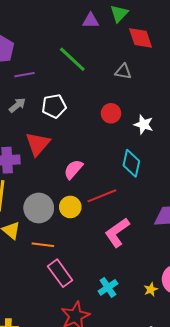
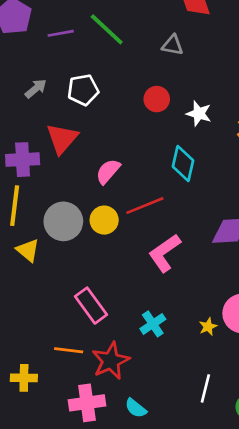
purple line: (24, 75) -> (61, 33), moved
orange line: (43, 245) -> (69, 350), moved

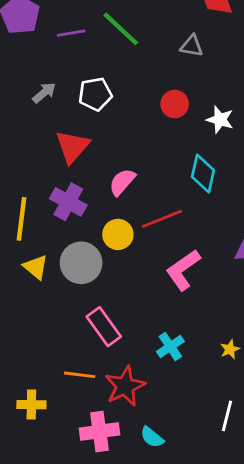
purple cross: (23, 160) -> (68, 202), moved, turned 32
gray circle: (63, 221) -> (81, 263), moved

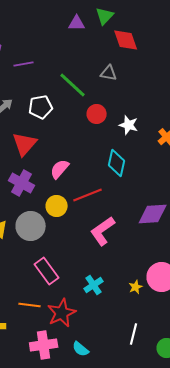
green line: (121, 29) -> (73, 85), moved

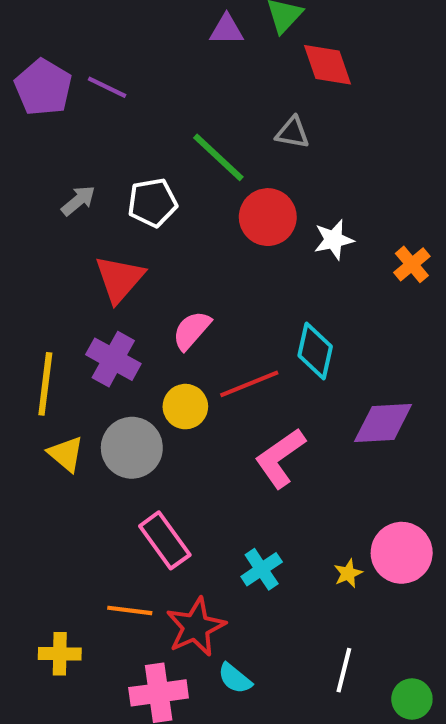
purple line: (24, 64) -> (107, 87), moved, turned 36
red circle: (97, 114) -> (268, 217), size x1.4
white star: (129, 125) -> (334, 240), turned -30
cyan diamond: (117, 163) -> (315, 351), moved
cyan semicircle: (81, 349) -> (235, 678), moved

